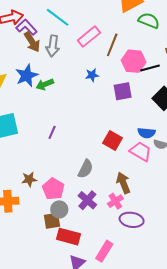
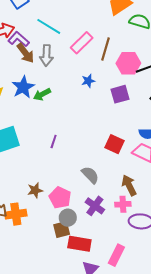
gray semicircle: (86, 169) -> (90, 175), turned -66
pink cross: (115, 201) -> (123, 204), turned 35

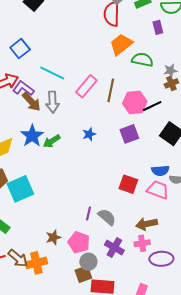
blue star: (88, 81) -> (89, 134), moved
purple line: (54, 141) -> (89, 213), moved
brown arrow: (129, 185) -> (147, 224), turned -70

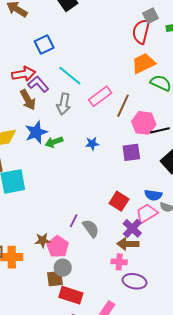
brown arrow: (31, 102) -> (28, 100), moved
pink trapezoid: (158, 190) -> (147, 213), turned -65
brown star: (53, 237) -> (42, 240), moved
purple cross: (114, 248) -> (132, 228), moved

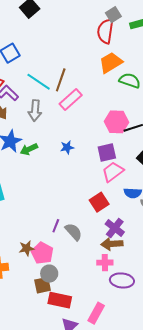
brown line: (123, 106) -> (61, 80), moved
red square: (119, 201) -> (99, 202), turned 30
pink trapezoid: (147, 213) -> (113, 172), moved

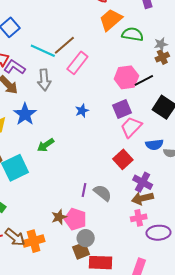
brown line: (61, 80) -> (64, 45), turned 40
green arrow: (29, 149) -> (46, 145), moved

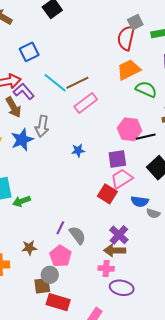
gray arrow: (44, 80) -> (42, 126), moved
green arrow: (46, 145) -> (22, 201), moved
red square: (123, 159) -> (107, 194), moved, turned -30
pink pentagon: (75, 219) -> (60, 256), moved

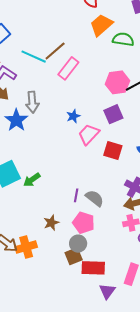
pink trapezoid: (122, 179) -> (89, 134), moved

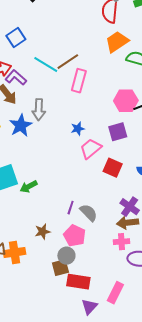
pink rectangle: (68, 68) -> (79, 81), turned -30

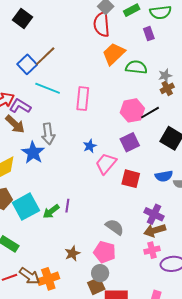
blue square: (16, 37) -> (27, 64), moved
brown line: (68, 62) -> (45, 56), moved
purple line: (71, 208) -> (67, 206), moved

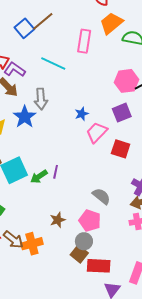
cyan line: (48, 88) -> (53, 63), moved
pink rectangle: (83, 99) -> (84, 41), moved
brown square: (96, 286) -> (79, 254), turned -30

